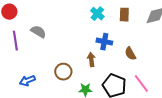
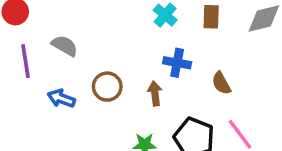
brown circle: (63, 72) -> (107, 87), moved
blue arrow: (27, 81) -> (61, 99), moved, turned 42

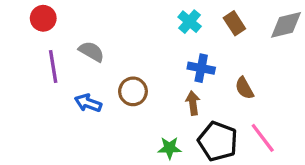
brown rectangle: (211, 17) -> (234, 23), turned -35
brown arrow: (155, 93) -> (193, 103), moved

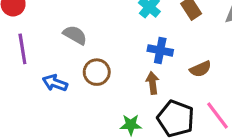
gray semicircle: (91, 52) -> (75, 35), moved
brown semicircle: (244, 88) -> (200, 69), turned -85

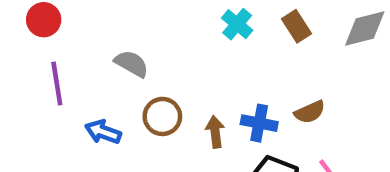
blue cross: (160, 50) -> (259, 123), moved
brown arrow: (152, 83) -> (215, 132), moved

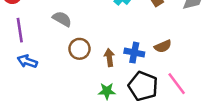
blue arrow: (103, 132) -> (27, 61), moved

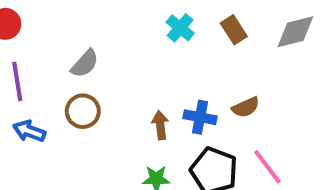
gray semicircle: (62, 19) -> (85, 64), turned 102
brown circle: (79, 49) -> (83, 111), moved

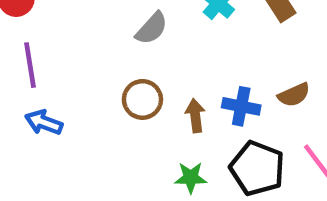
gray semicircle: (85, 64) -> (152, 28), moved
brown circle: (83, 111) -> (142, 99), moved

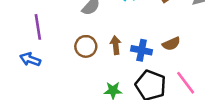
purple line: (30, 65) -> (38, 27), moved
brown arrow: (195, 116) -> (116, 45), moved

